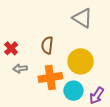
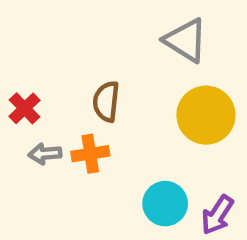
yellow circle: (81, 61) -> (206, 115), moved
orange cross: (50, 78) -> (90, 154), moved, size x0.7

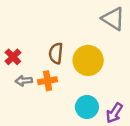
gray triangle: (186, 40) -> (113, 19), moved
yellow circle: (206, 115) -> (88, 60), moved

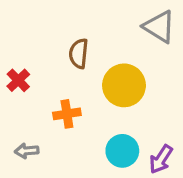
brown semicircle: (56, 53) -> (79, 54), moved
gray arrow: (24, 81) -> (27, 151), moved

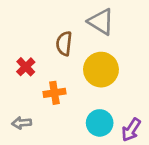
gray triangle: (159, 27) -> (101, 22), moved
red cross: (18, 80) -> (26, 67), moved

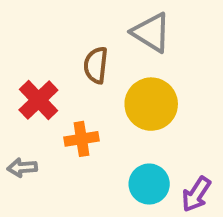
red cross: (26, 67) -> (38, 100), size x1.4
gray arrow: (22, 123) -> (22, 168), moved

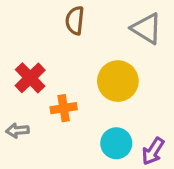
gray triangle: (151, 32) -> (147, 28), moved
brown semicircle: (96, 65) -> (75, 20), moved

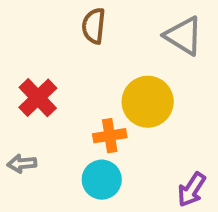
orange cross: (64, 108) -> (110, 136), moved
cyan circle: (116, 143) -> (102, 180), moved

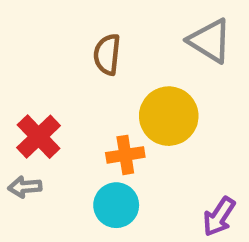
brown semicircle: (94, 26) -> (107, 54), moved
red cross: (38, 98) -> (39, 137), moved

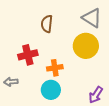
yellow circle: (169, 116) -> (86, 46), moved
red cross: (39, 137) -> (28, 55), moved, turned 30

